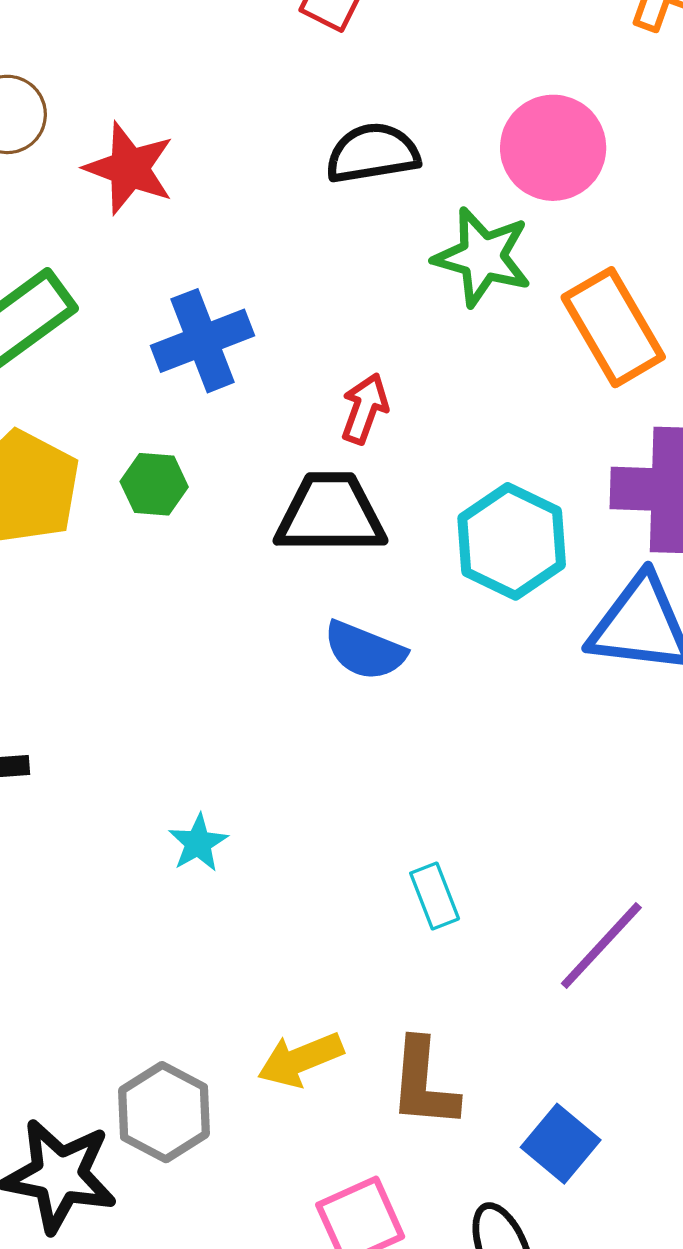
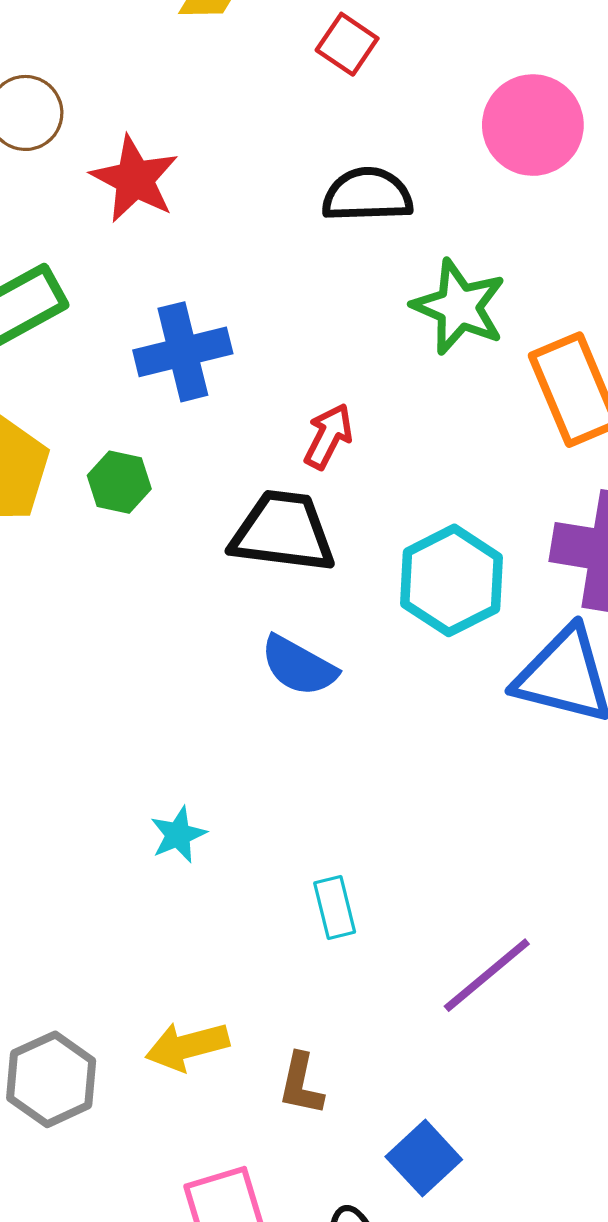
pink circle: (553, 148) -> (533, 125), moved
cyan star: (198, 843) -> (178, 835), moved
brown L-shape: (424, 1083) -> (301, 1084), size x0.7

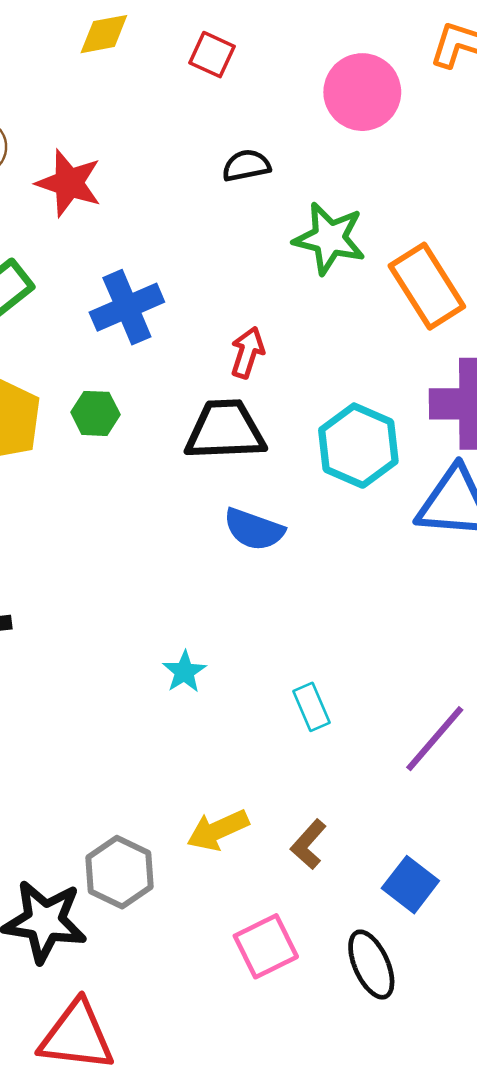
black semicircle: (367, 195) -> (246, 165), size x0.7
brown L-shape: (301, 1084) -> (309, 844), turned 39

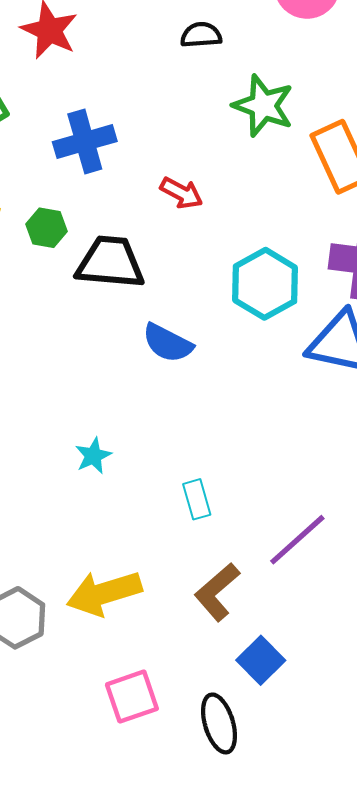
red arrow: (247, 352) -> (181, 193), turned 93
black trapezoid: (225, 430) -> (110, 262), moved
yellow arrow: (218, 830) -> (104, 593), size x1.4
brown L-shape: (309, 844) -> (217, 592), moved, size x1.4

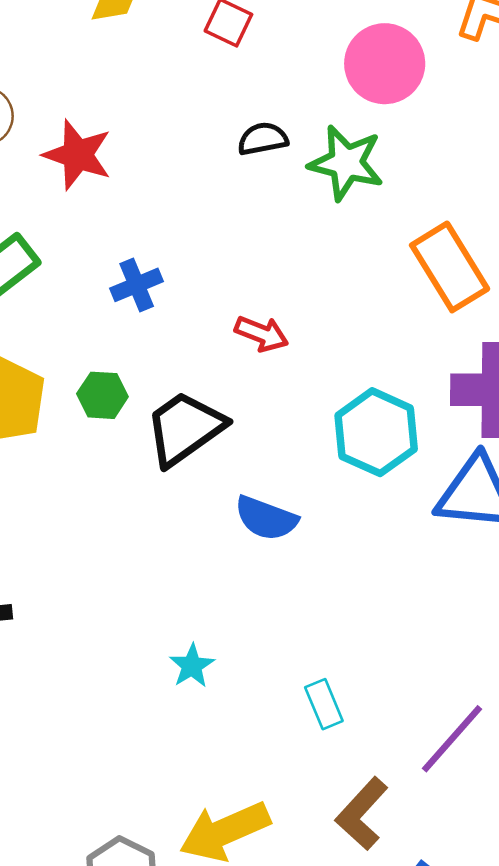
green star: (263, 106) -> (346, 163), moved
blue cross: (85, 142) -> (137, 285), size x0.7
black trapezoid: (110, 262) -> (185, 428), turned -34

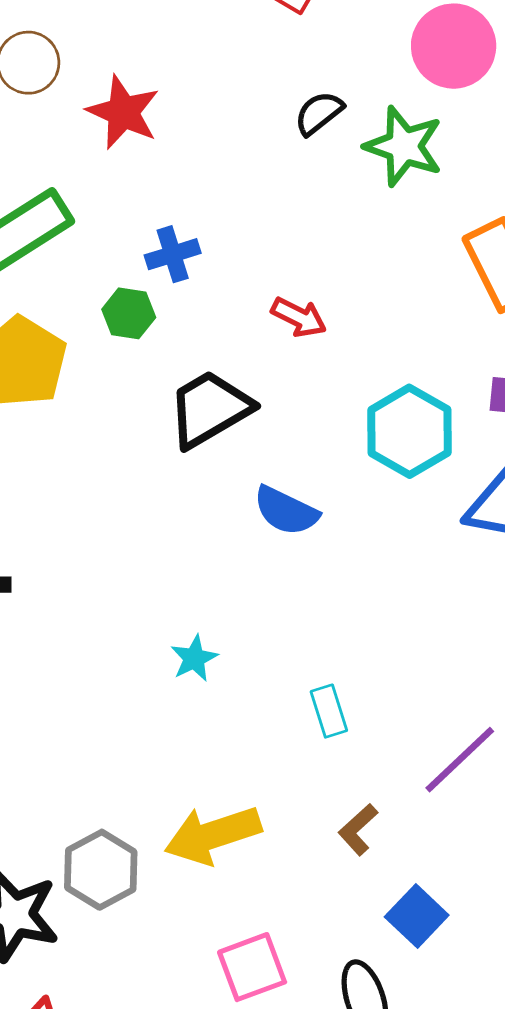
black semicircle: (263, 139) -> (319, 113), turned -33
green hexagon: (102, 395) -> (129, 313), moved
brown L-shape: (362, 814) -> (358, 830), size x0.7

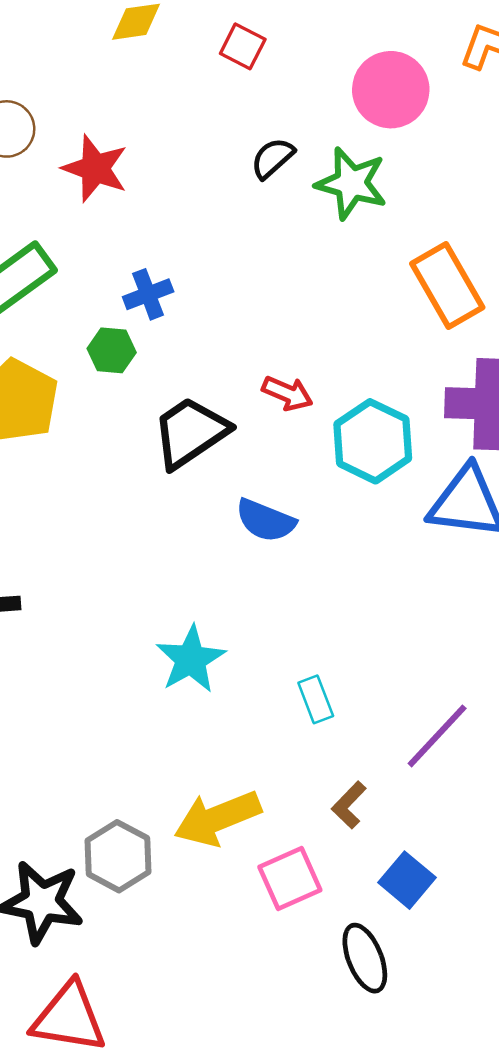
red arrow: (299, 317) -> (287, 393), moved
cyan star: (194, 658) -> (191, 659), size x1.6
pink square: (252, 967) -> (290, 879), moved

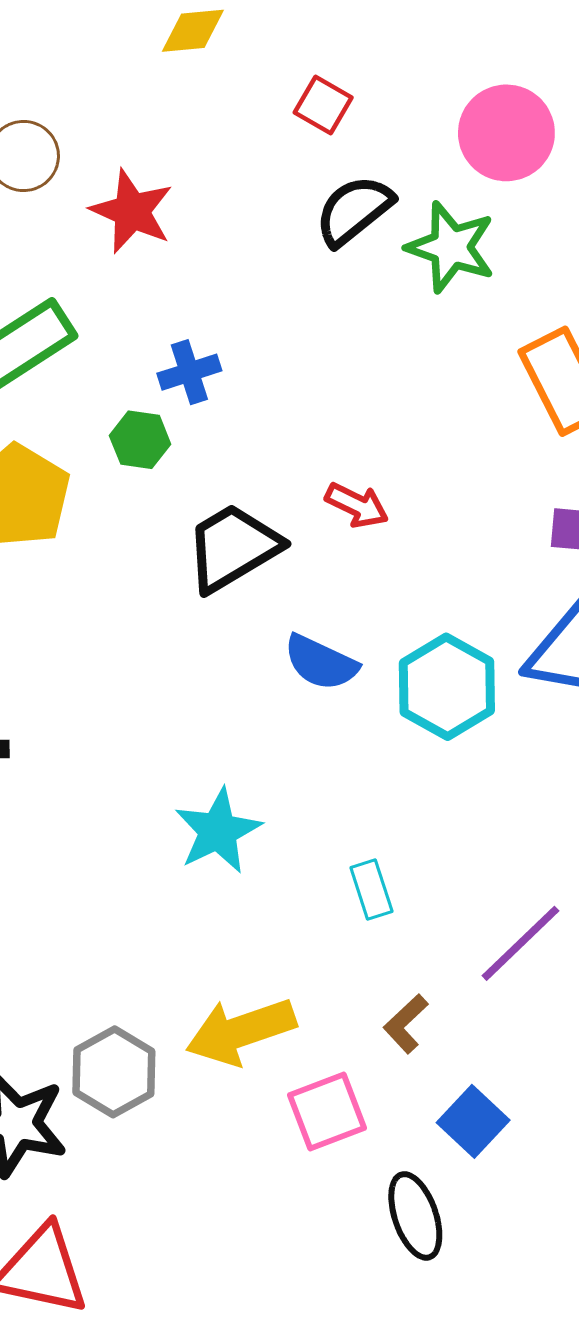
red square: (243, 46) -> (323, 105), moved
black semicircle: (272, 158) -> (354, 210), size x1.4
cyan hexagon: (373, 441) -> (447, 687), moved

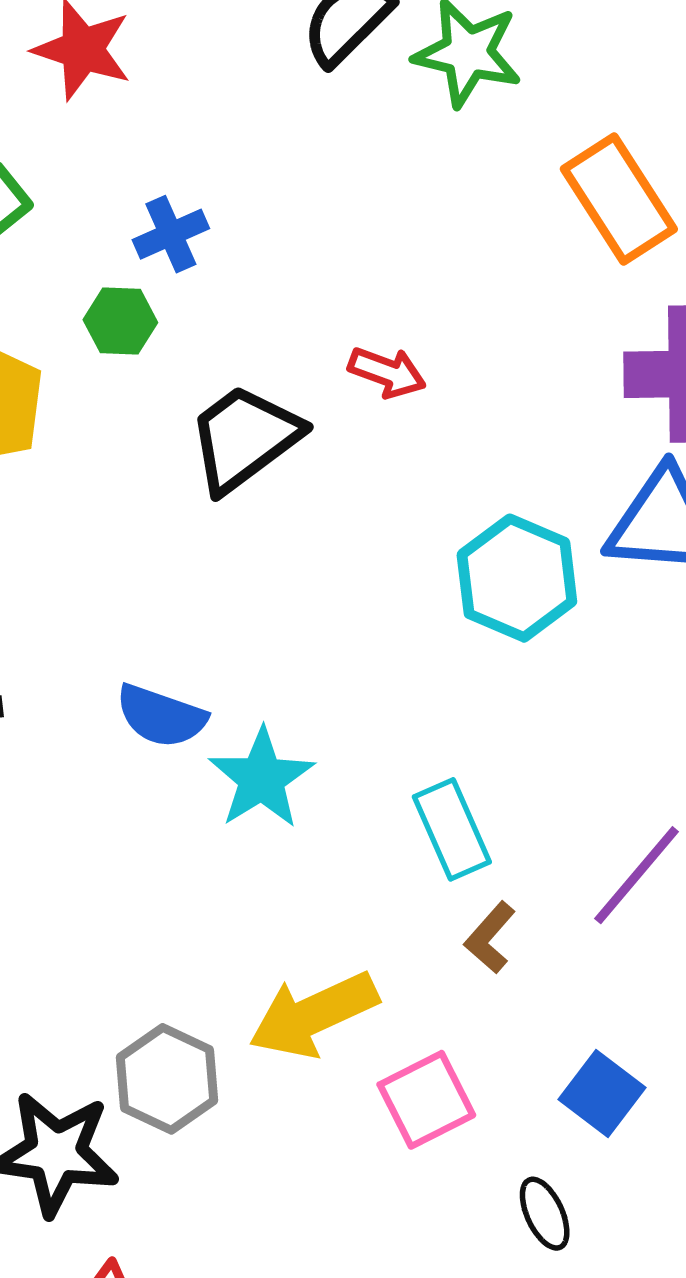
blue semicircle: (321, 662) -> (161, 716), moved
cyan rectangle: (371, 889) -> (452, 829), size x1.4
brown L-shape: (406, 1024) -> (490, 938), moved
black ellipse: (415, 1216) -> (545, 1214), size x0.7

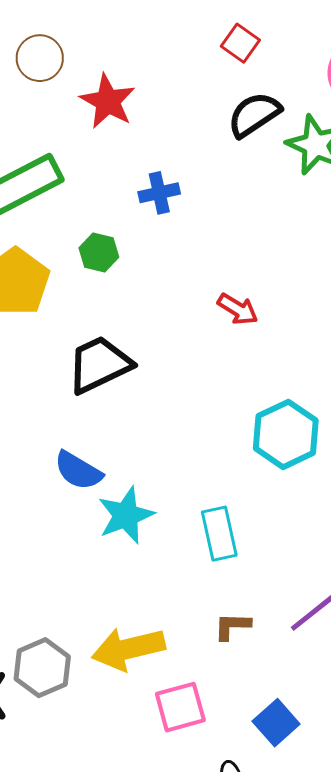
blue cross: (171, 234) -> (159, 193), moved
black trapezoid: (244, 438) -> (99, 365), moved
cyan rectangle: (452, 829) -> (219, 534), moved
brown L-shape: (490, 938) -> (232, 626), turned 39

